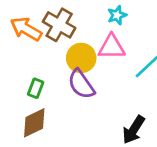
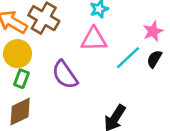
yellow circle: (81, 58) -> (17, 54), moved

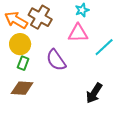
brown diamond: (20, 112) -> (22, 88), turned 30

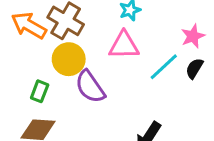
yellow circle: (20, 44) -> (69, 59), moved

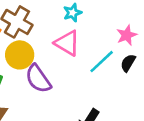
pink triangle: (124, 45) -> (67, 43), turned 32

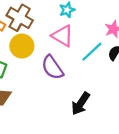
purple semicircle: (38, 79) -> (52, 67), moved

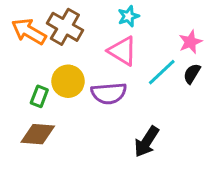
yellow circle: (22, 46) -> (68, 81), moved
purple semicircle: (52, 67) -> (109, 93), turned -60

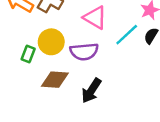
brown diamond: (38, 134) -> (55, 80), moved
black arrow: (147, 142) -> (91, 91), moved

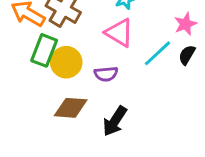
purple semicircle: (84, 52) -> (106, 74), size x0.7
green rectangle: (28, 54) -> (44, 50), moved, size x1.5

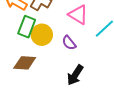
purple semicircle: (106, 74) -> (69, 43), turned 56
brown diamond: (71, 108) -> (25, 63), moved

